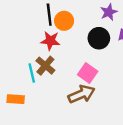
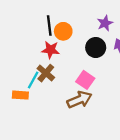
cyan line: (32, 73) -> (33, 80), turned 42
orange rectangle: (16, 99) -> (20, 95), moved

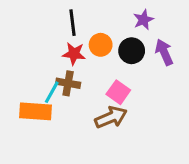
orange circle: (63, 31) -> (101, 45), moved
brown cross: (46, 73) -> (68, 83), turned -30
orange rectangle: (20, 95) -> (35, 111), size x1.5

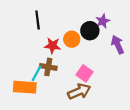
black line: (72, 23) -> (38, 20), moved
black circle: (132, 51) -> (90, 31), moved

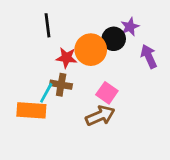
orange circle: (72, 39) -> (91, 50), size x1.5

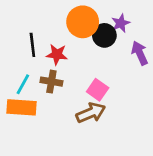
black line: (48, 25) -> (32, 45), moved
orange circle: (91, 50) -> (83, 22), moved
cyan line: (46, 93) -> (23, 84), moved

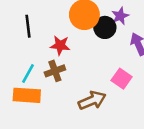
black line: (32, 45) -> (28, 26), moved
brown cross: (51, 82) -> (55, 71), turned -30
pink square: (98, 90) -> (122, 79), moved

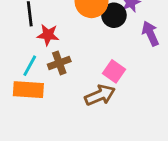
red star: (60, 45) -> (48, 35), moved
pink square: (122, 79) -> (114, 71), moved

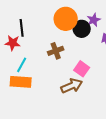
red star: (48, 35) -> (13, 43), moved
brown cross: (59, 63) -> (56, 51), moved

